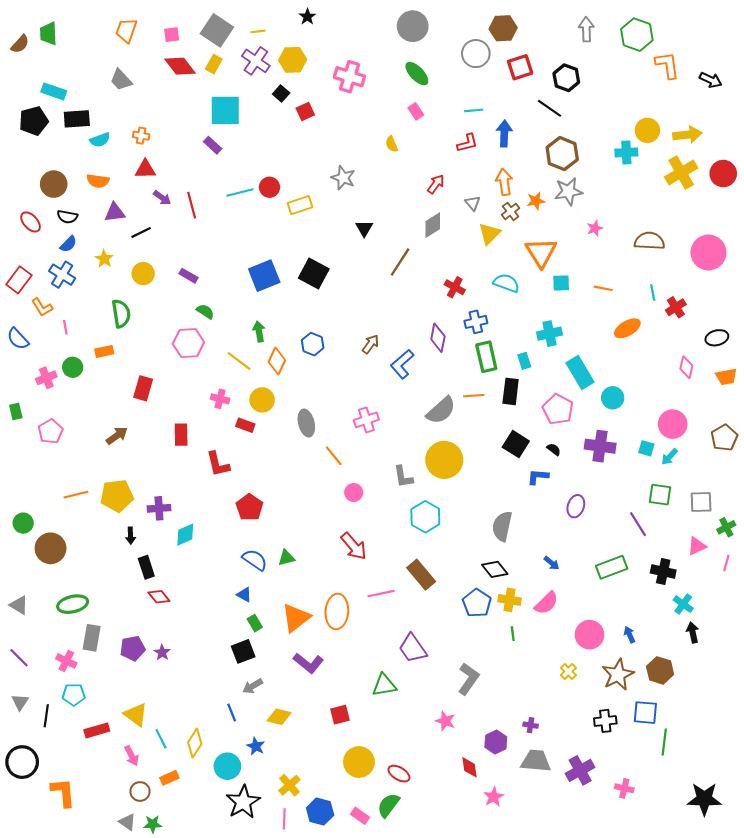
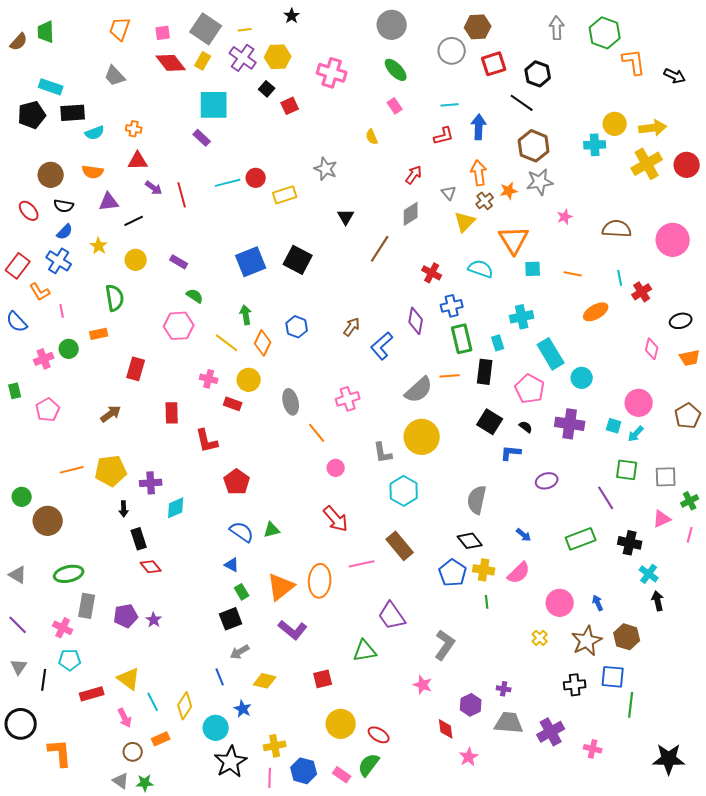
purple ellipse: (576, 506) -> (547, 481), turned 55
yellow cross: (289, 785) -> (275, 746), turned 30

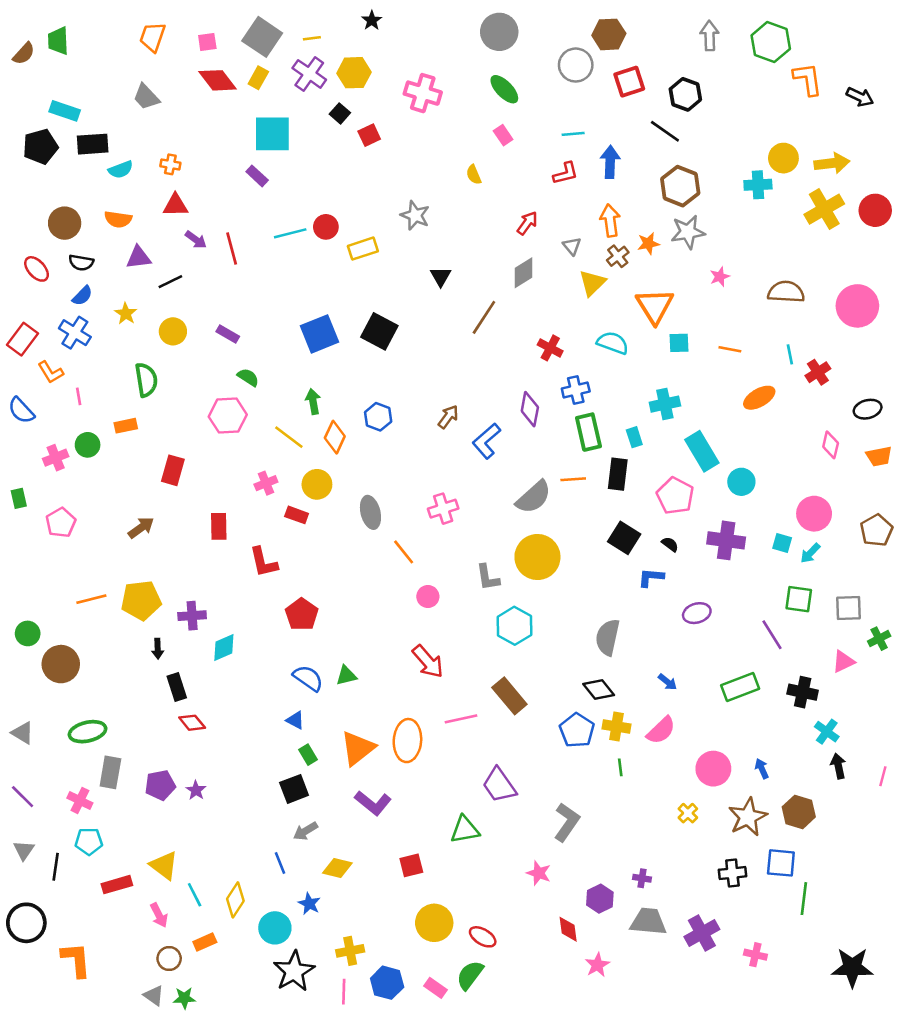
pink cross: (209, 379) -> (266, 483), turned -36
pink line: (690, 535) -> (883, 776), moved

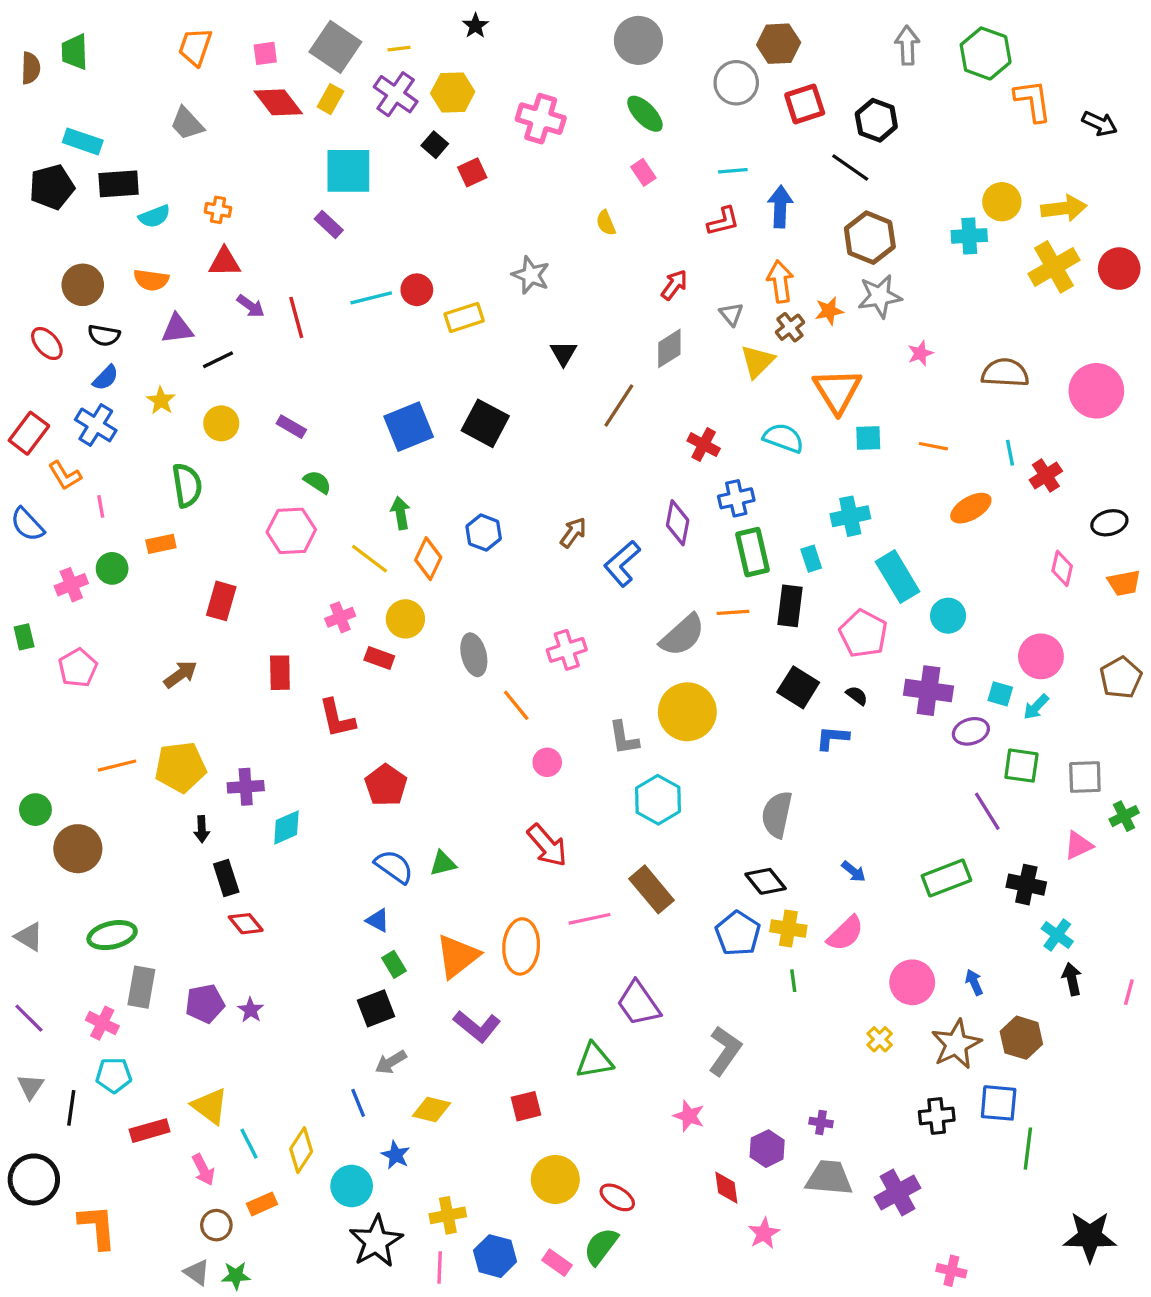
brown semicircle: (24, 54) -> (31, 68), turned -40
purple ellipse: (697, 613) -> (971, 731), moved
pink cross: (755, 955) -> (951, 1271), moved

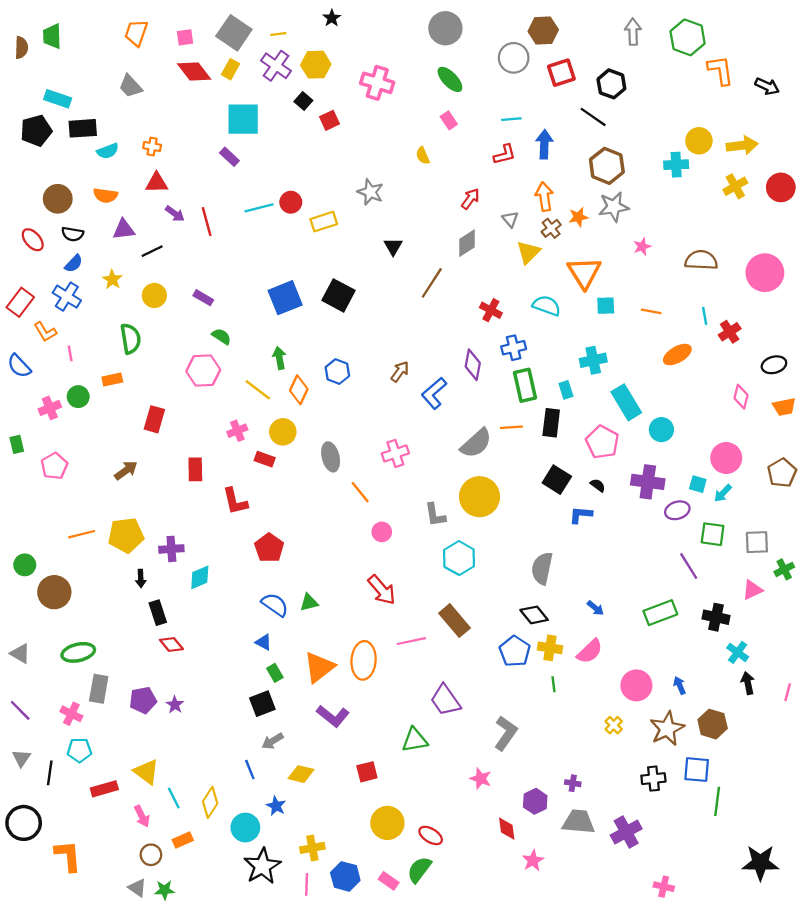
yellow cross: (1054, 267) -> (735, 186), size x0.7

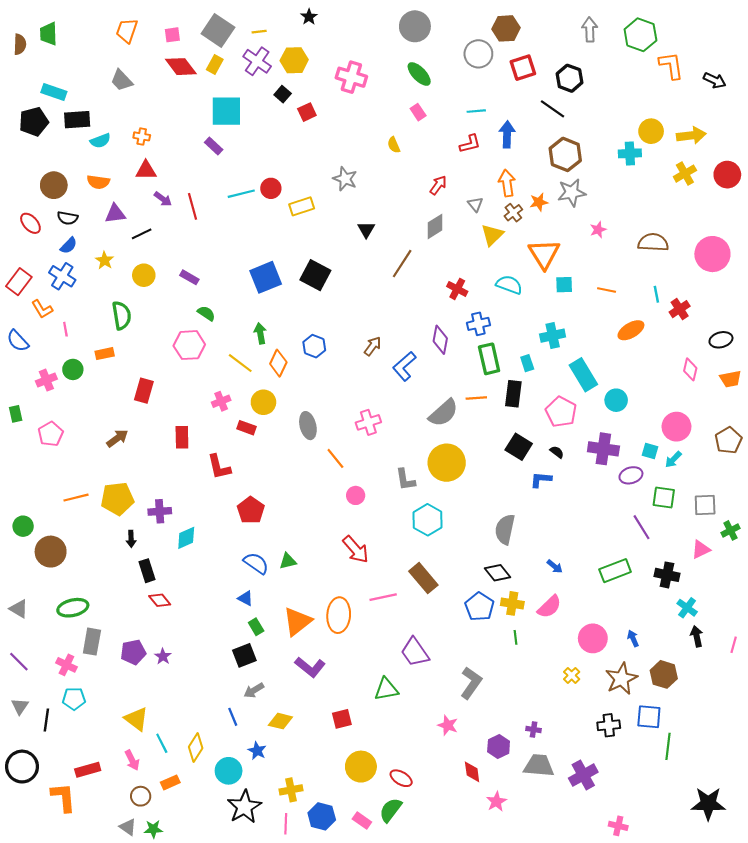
red rectangle: (104, 789) -> (88, 770), moved

